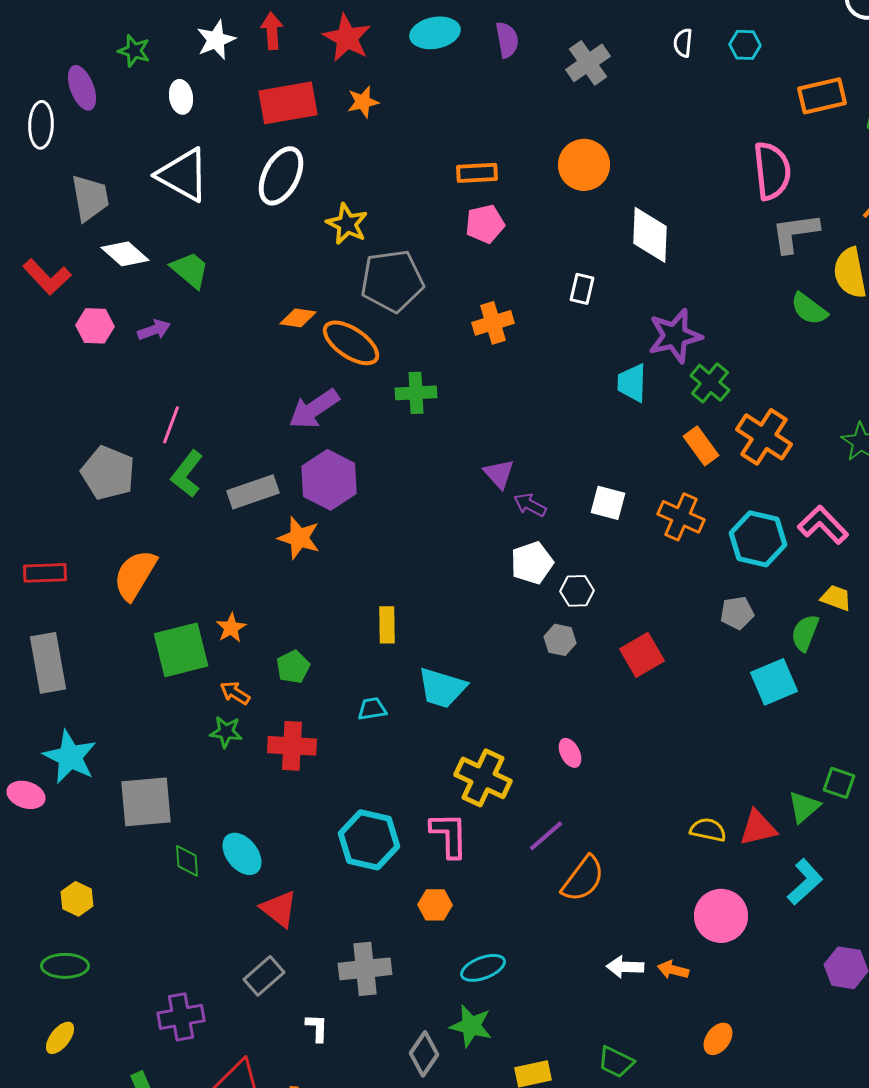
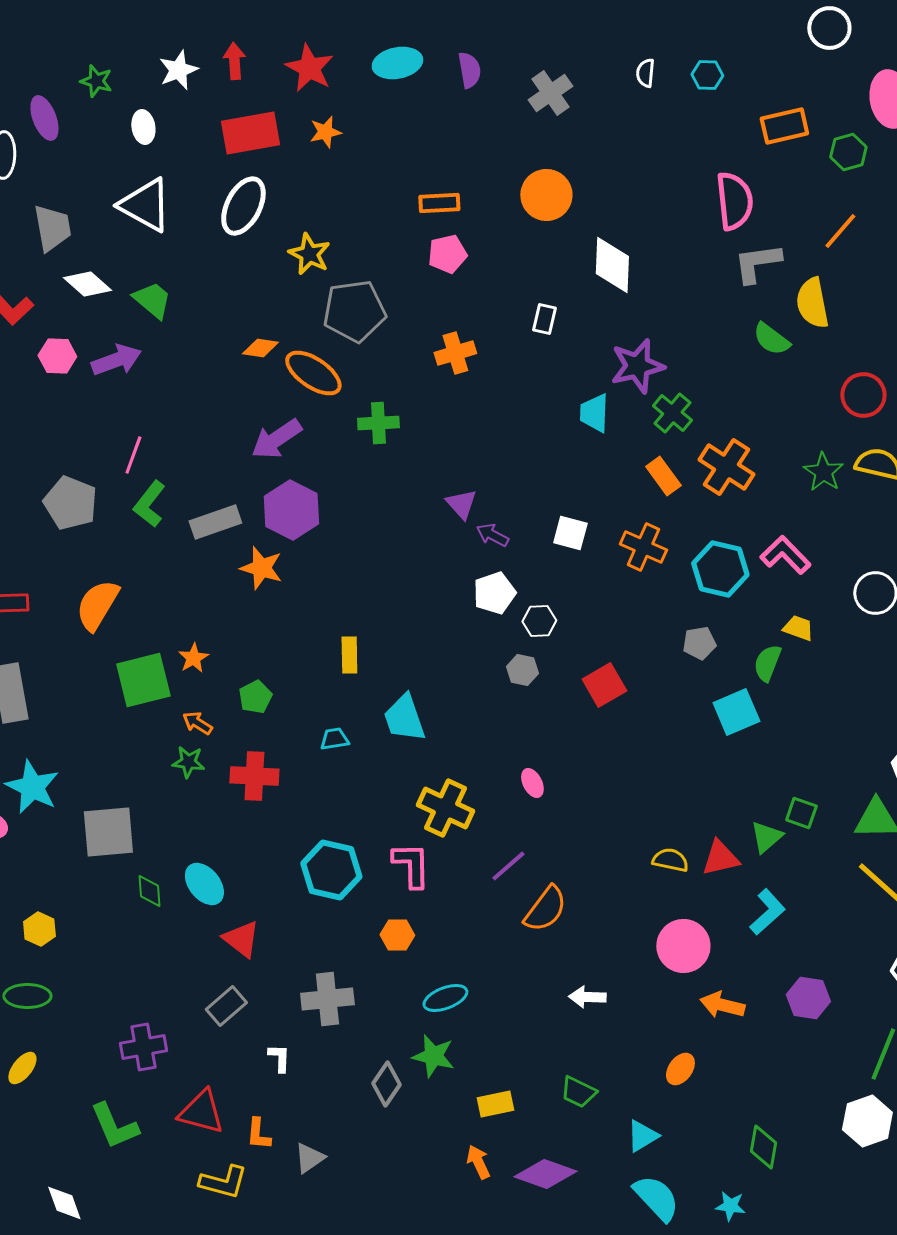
purple arrow: (154, 330) -> (116, 360), size x1.5
cyan trapezoid: (442, 688) -> (404, 718), turned 54
orange arrow: (673, 970) -> (722, 1005), moved, size x1.4

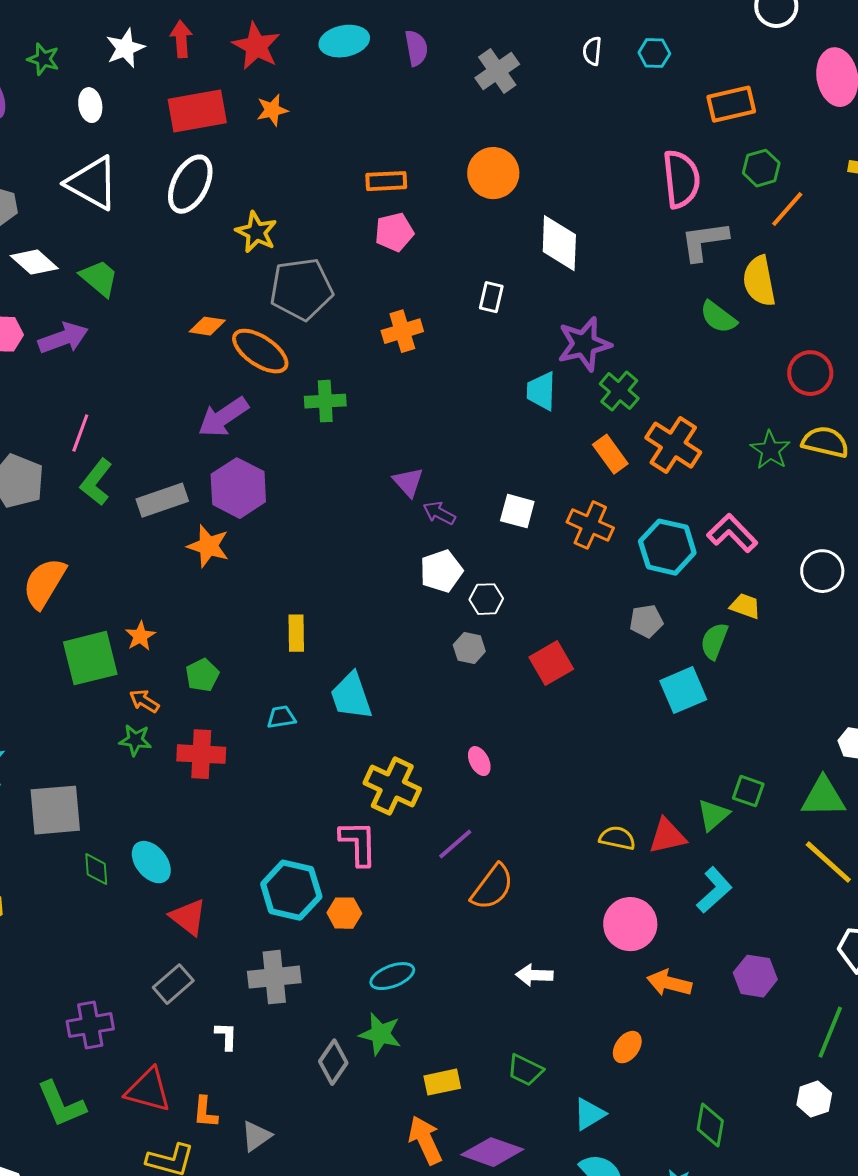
green hexagon: (848, 152) -> (761, 168), moved
cyan hexagon: (331, 870) -> (291, 890), moved
white hexagon: (867, 1121) -> (814, 1099), size x0.7
orange arrow: (478, 1162) -> (425, 1140), size x1.4

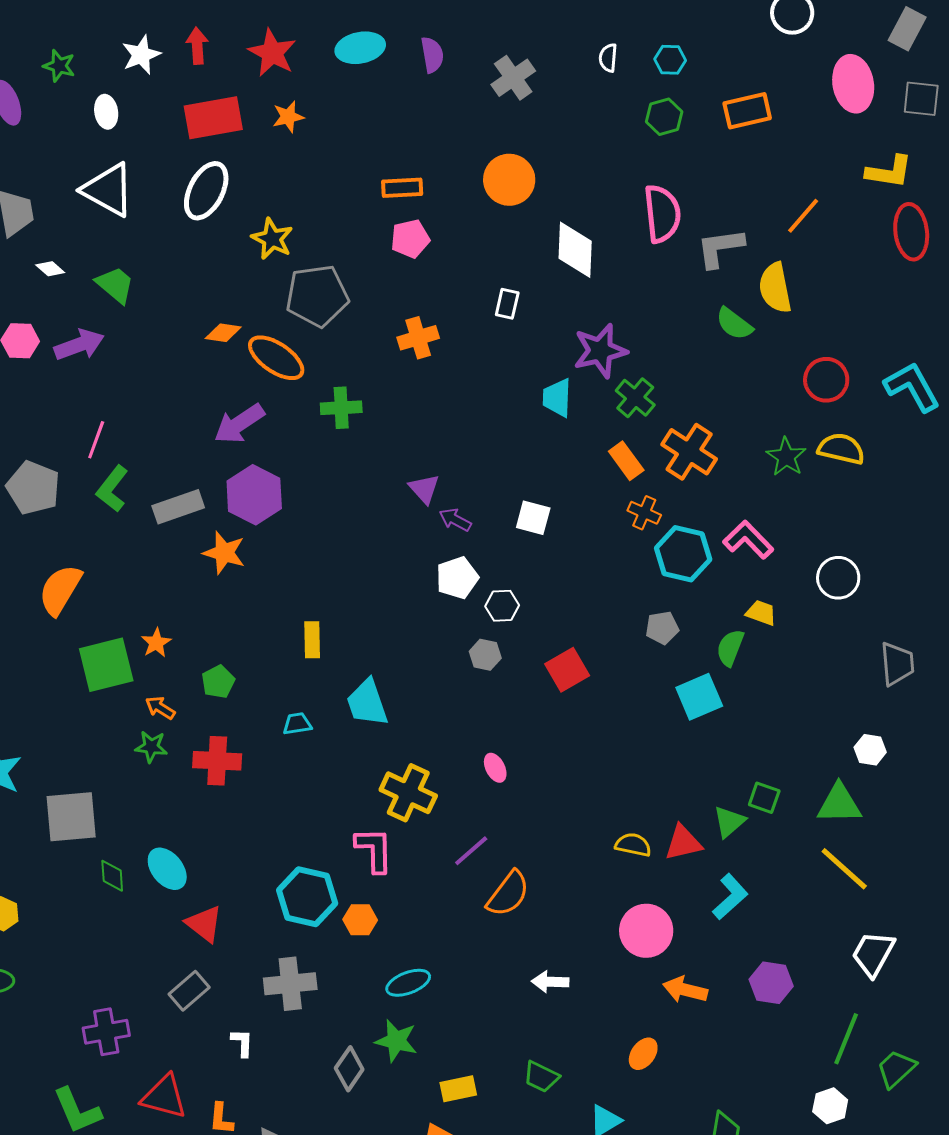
green hexagon: (761, 168) -> (664, 117), moved
pink semicircle: (681, 179) -> (662, 214), moved
white diamond: (34, 262) -> (50, 269), size x0.6
orange cross: (590, 525) -> (644, 513), moved, size x0.7

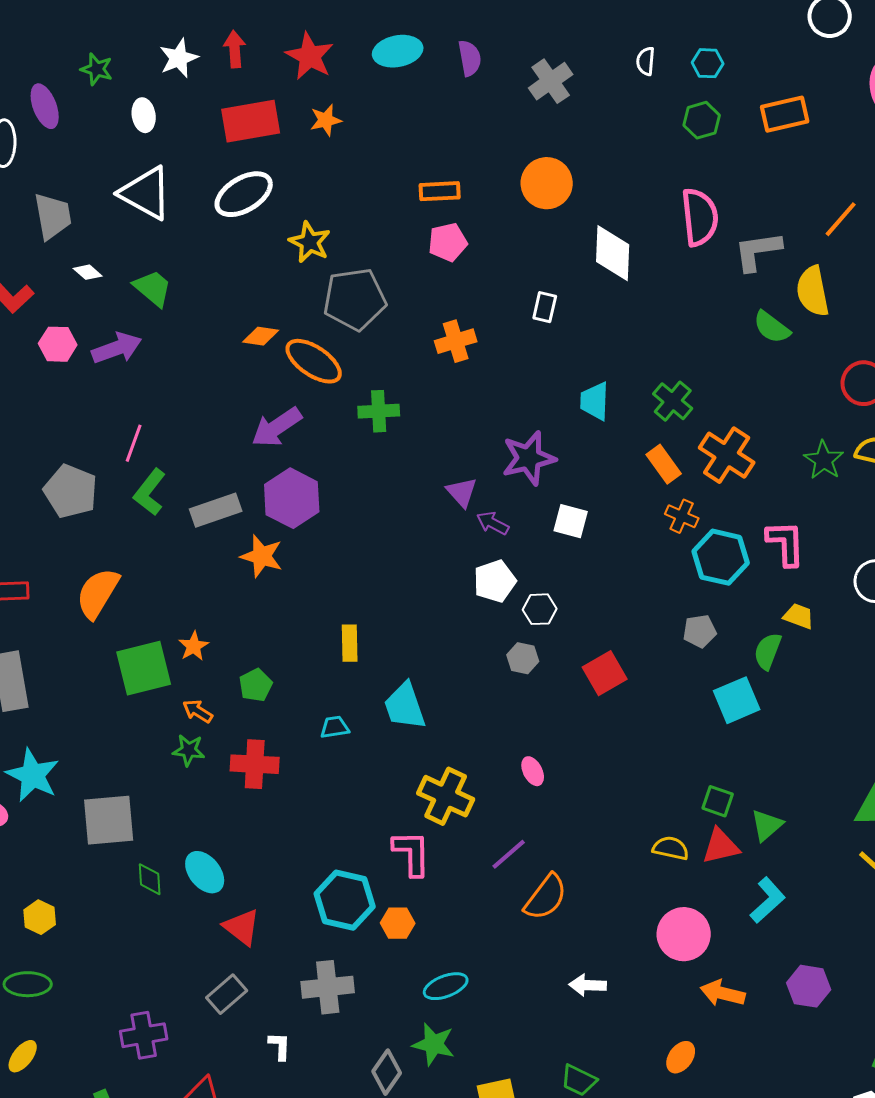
white ellipse: (206, 191) -> (244, 194), turned 32
purple star: (600, 351) -> (529, 458), moved
pink L-shape: (748, 540) -> (786, 543), turned 42
green square: (764, 798) -> (718, 801), moved

